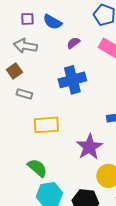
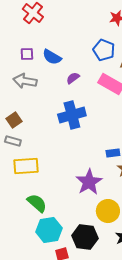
brown square: (14, 71) -> (14, 120), moved
gray rectangle: (24, 94) -> (13, 141), moved
yellow rectangle: (46, 125) -> (26, 166), moved

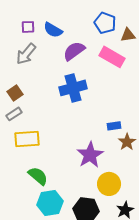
purple semicircle: (73, 78) -> (74, 51), size x1.6
gray arrow: (25, 81) -> (26, 54), turned -60
gray rectangle: (13, 141) -> (14, 114), turned -49

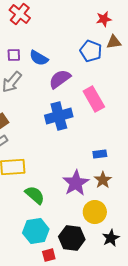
brown triangle: (128, 35) -> (114, 42), moved
pink rectangle: (112, 57) -> (94, 99), moved, turned 30
brown star: (127, 142) -> (103, 180), moved
green semicircle: (38, 176) -> (35, 195), moved

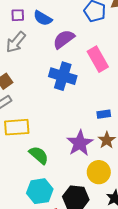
blue cross: (59, 116) -> (63, 76), turned 32

